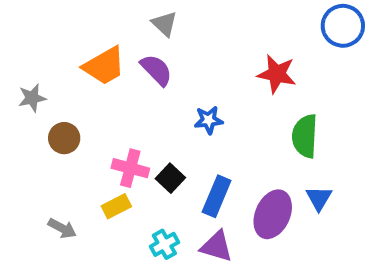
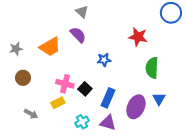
orange trapezoid: (104, 66) -> (50, 47), moved
brown circle: (64, 138) -> (23, 78), moved

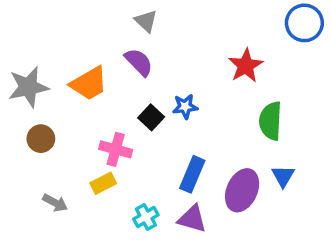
red star: (138, 37) -> (246, 66), turned 30
gray star: (16, 49) -> (28, 87), size x1.6
black square: (85, 89) -> (151, 117), moved

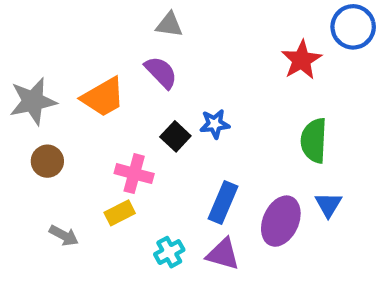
gray triangle: (146, 21) -> (169, 25), turned -35
red star: (246, 66) -> (301, 60), moved

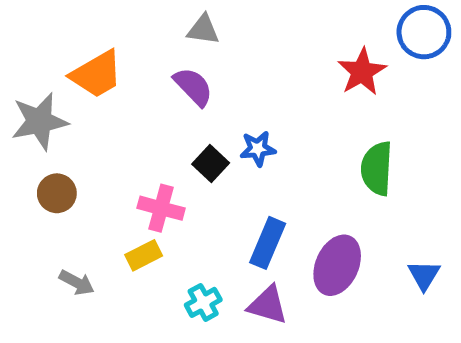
orange trapezoid: (103, 97) -> (97, 74), moved
blue triangle: (328, 205) -> (424, 275), moved

